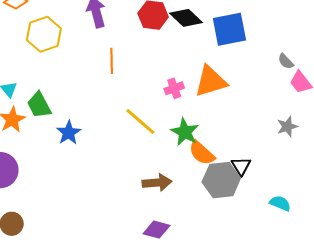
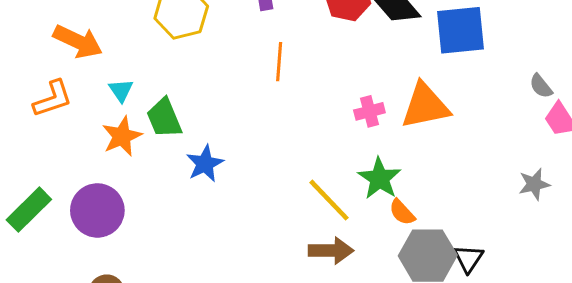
yellow line: (140, 122) -> (329, 200), moved
orange semicircle: (202, 153) -> (402, 212), size x0.7
black triangle: (241, 166) -> (468, 258), moved

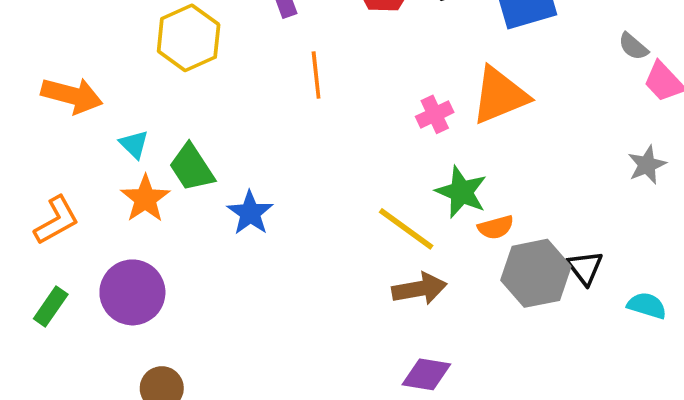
orange L-shape: (53, 99) -> (57, 220), moved
green rectangle: (29, 210) -> (51, 307), size x0.7
orange semicircle: (402, 212) -> (496, 227), turned -52

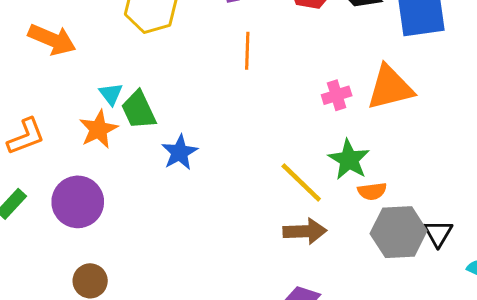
cyan triangle: (134, 144) -> (111, 94), moved

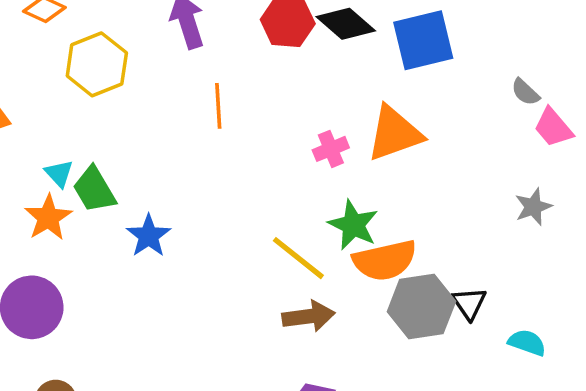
orange semicircle: (372, 191) -> (385, 260), size x1.8

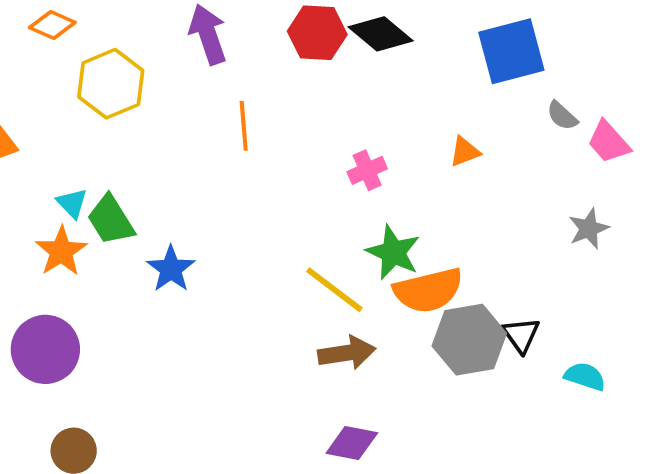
blue square: (423, 40) -> (511, 51), moved
gray semicircle: (525, 92) -> (562, 116), moved
orange triangle: (394, 133) -> (465, 152), moved, size x0.5

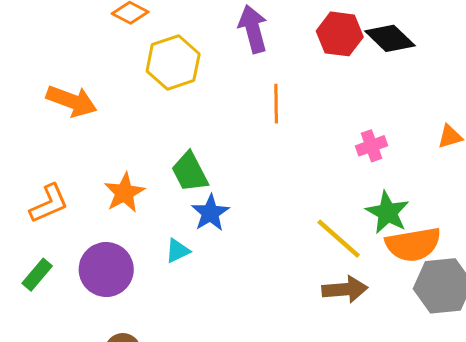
cyan triangle: (72, 203) -> (178, 251), moved, turned 44
green trapezoid: (111, 220) -> (190, 172), moved

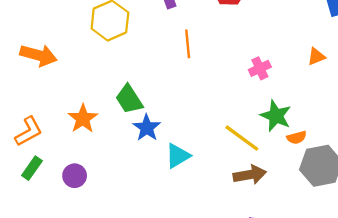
orange semicircle: (413, 244) -> (297, 138), size x0.5
cyan triangle: (178, 251) -> (178, 156), moved, size x1.4
purple circle: (106, 270) -> (75, 176), size x0.6
green rectangle: (37, 275) -> (32, 168), moved

